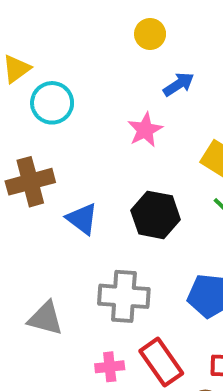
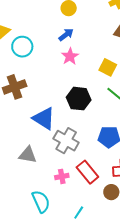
blue arrow: (179, 84) -> (66, 35), moved
blue triangle: (82, 219) -> (44, 118), moved, size x1.4
gray cross: (124, 296) -> (66, 141), turned 30

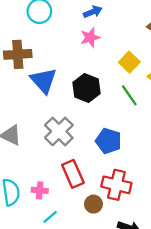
blue triangle: (44, 118) -> (44, 81), moved
pink cross: (62, 176) -> (40, 190), moved

